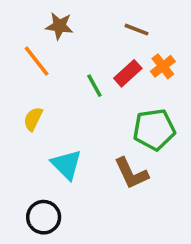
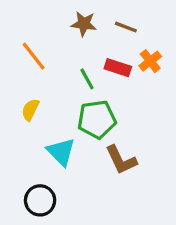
brown star: (59, 26) -> (84, 24), moved
red rectangle: (128, 73) -> (118, 68), turned 60
green pentagon: (154, 129) -> (97, 119), moved

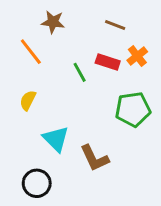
brown star: (84, 24) -> (53, 22), moved
green pentagon: (97, 119) -> (133, 109), moved
brown L-shape: (121, 160) -> (94, 158), moved

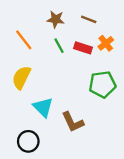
brown star: (53, 22) -> (56, 19), moved
green line: (80, 72) -> (59, 46), moved
yellow semicircle: (28, 100) -> (21, 78), size x1.5

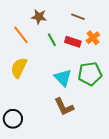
brown star: (56, 19) -> (39, 17), moved
cyan triangle: (43, 107) -> (63, 78), moved
black circle: (28, 141) -> (13, 119), moved

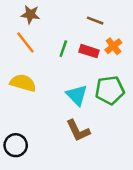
brown star: (39, 17) -> (30, 14), moved
green line: (52, 40) -> (63, 49), turned 48
yellow semicircle: (19, 68) -> (23, 83), turned 80

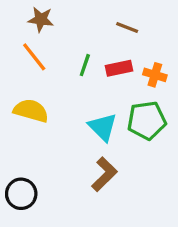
orange cross: (113, 46) -> (155, 75), moved, turned -35
red rectangle: (89, 51) -> (119, 68), turned -30
brown L-shape: (78, 131) -> (104, 174), turned -110

